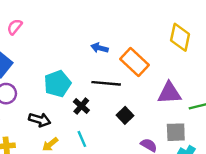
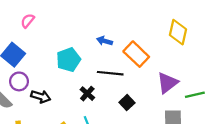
cyan pentagon: (57, 84) -> (68, 60), moved
purple triangle: (169, 93) -> (167, 83), turned -35
black arrow: (40, 120) -> (41, 97), moved

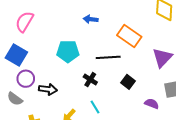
pink semicircle: (28, 21) -> (24, 22), size x1.5
blue arrow: (105, 41) -> (91, 19), moved
cyan pentagon: (68, 60) -> (68, 51), turned 30

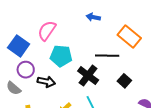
pink semicircle: (24, 22) -> (47, 31), moved
cyan pentagon: (68, 51) -> (61, 56), moved
black cross: (90, 80) -> (88, 76), size x1.5

